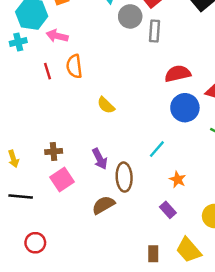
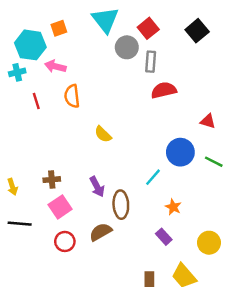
red line: (47, 71) -> (36, 101), moved
red semicircle: (178, 74) -> (164, 90), moved
blue circle: (185, 108) -> (180, 152), moved
red circle: (35, 243) -> (65, 241), moved

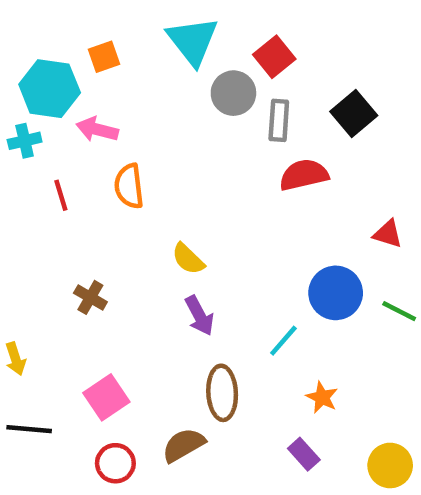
black square: (197, 31) -> (354, 114), moved
brown cross: (52, 180) -> (90, 297), moved, turned 35
purple arrow: (97, 187) -> (199, 316), moved

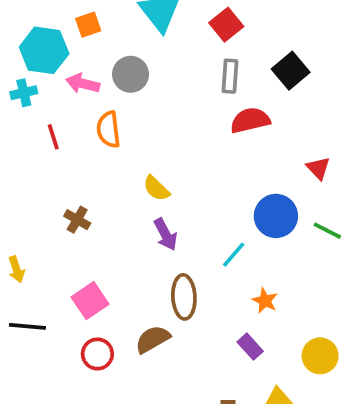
gray circle: (233, 93) -> (131, 74), moved
red triangle: (388, 234) -> (318, 168), turned 30

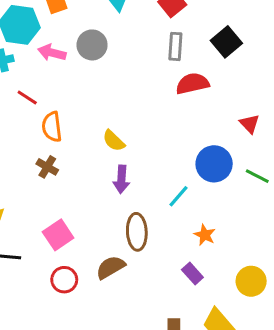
orange semicircle: (108, 129) -> (52, 127), moved
red line: (53, 137) -> (27, 97), turned -40
purple arrow: (166, 234) -> (121, 179), turned 32

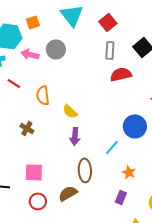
orange semicircle: (52, 127) -> (43, 95), moved
pink square: (58, 235) -> (34, 172), turned 36
purple rectangle: (192, 273) -> (121, 197), turned 64

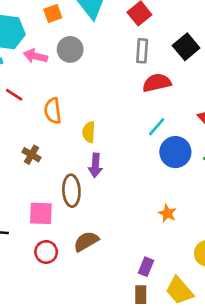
orange square: (33, 22) -> (53, 13), moved
yellow semicircle: (70, 111) -> (89, 132), turned 49
cyan line: (112, 147) -> (157, 127), moved
brown ellipse: (85, 170) -> (71, 191), moved
purple rectangle: (121, 197) -> (146, 267), moved

